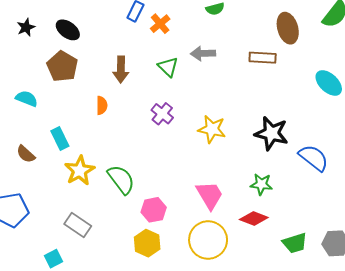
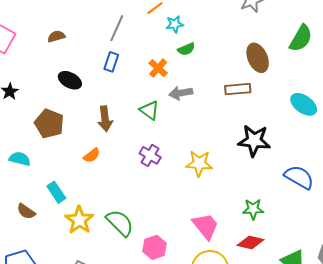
orange cross: (160, 24) -> (158, 68), moved
black ellipse: (68, 30) -> (70, 80), moved
orange semicircle: (102, 105) -> (92, 155), turned 60
black star: (271, 133) -> (254, 141), moved

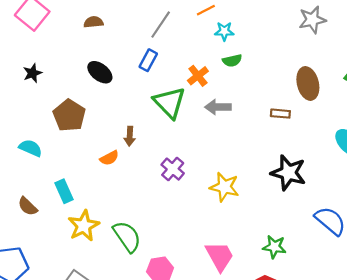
brown rectangle: (238, 89) -> (280, 114), size x0.7
green triangle: (149, 110) -> (170, 103), moved, size x1.5
brown arrow: (105, 119) -> (130, 136), moved, size x0.7

